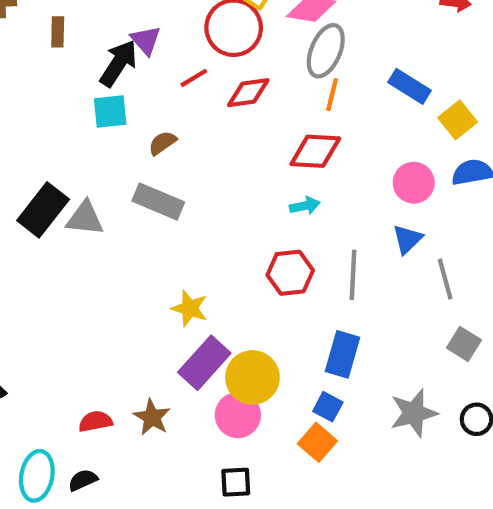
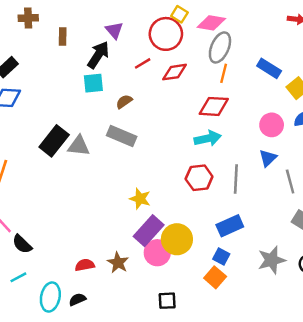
purple triangle: (146, 40) -> (114, 30), moved
cyan arrow: (305, 206) -> (208, 138), size x1.5
blue rectangle: (343, 354) -> (230, 226), turned 50
pink circle: (238, 415) -> (157, 253), moved

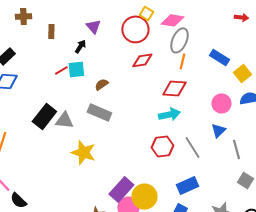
black arrow: (98, 55) -> (80, 46), size x0.6
red line: (143, 63) -> (61, 70), moved
gray line: (236, 179) -> (192, 148), turned -35
yellow star: (140, 199) -> (83, 153), moved, size x1.4

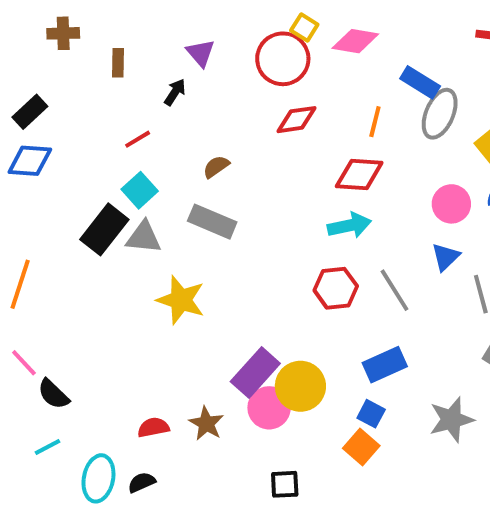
gray ellipse: (179, 40) -> (440, 114), moved
blue rectangle: (219, 57) -> (420, 82), moved
cyan square: (76, 69) -> (140, 190), moved, turned -36

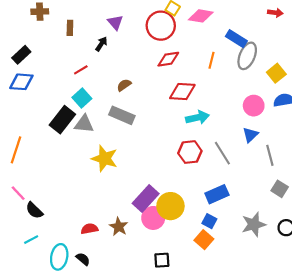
red diamond: (359, 174) -> (182, 92), moved
black semicircle: (142, 482) -> (83, 259), turned 64

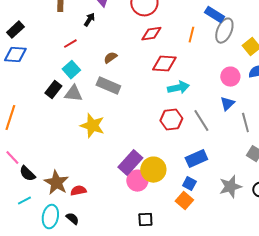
black rectangle: (62, 120) -> (53, 90), size x0.7
brown star: (119, 227) -> (56, 183), moved, size x1.4

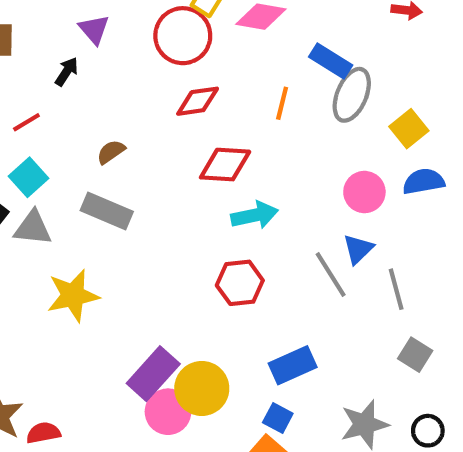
gray line: (201, 121) -> (331, 274), moved
yellow star: (92, 126) -> (73, 296), turned -30

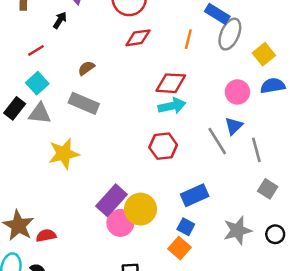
red diamond: (225, 165) -> (171, 83), moved

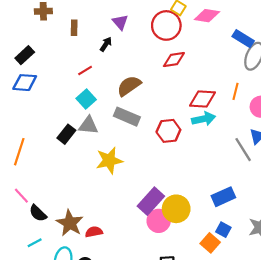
orange line: (188, 39) -> (235, 91), moved
brown semicircle: (86, 68) -> (129, 86), size x1.6
black rectangle: (15, 108) -> (66, 134), moved
red hexagon: (163, 146) -> (168, 131), moved
blue square: (186, 227) -> (223, 230), moved

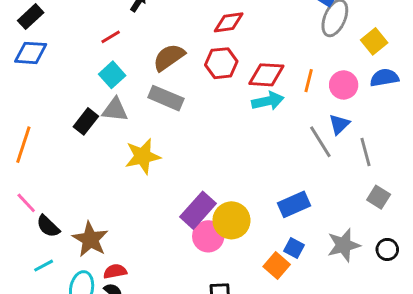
orange line: (235, 91) -> (309, 81), moved
red hexagon: (168, 131) -> (221, 63), moved
red semicircle: (94, 232) -> (115, 271), moved

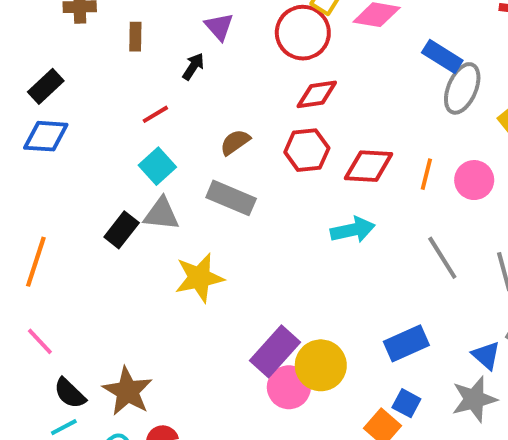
brown semicircle: (169, 57) -> (235, 142), size x0.7
cyan arrow: (268, 101) -> (353, 230), moved
blue triangle: (339, 124) -> (486, 355), moved, turned -35
black semicircle: (48, 226) -> (70, 393), moved

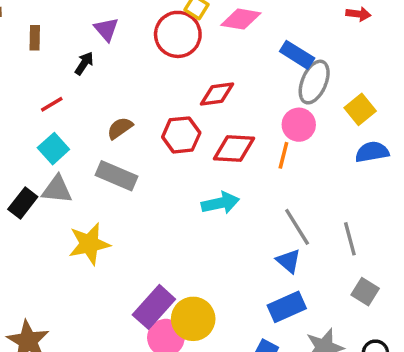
red diamond: (317, 94) -> (217, 94), moved
pink circle: (474, 180) -> (299, 125), moved
blue rectangle: (406, 343) -> (287, 307), moved
blue triangle: (486, 355) -> (289, 261), moved

